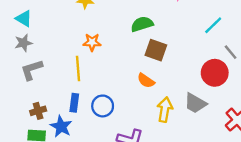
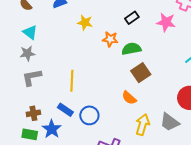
orange star: (92, 42) -> (110, 39), moved
brown square: (156, 50) -> (141, 73), turned 30
blue rectangle: (74, 103) -> (65, 110), turned -70

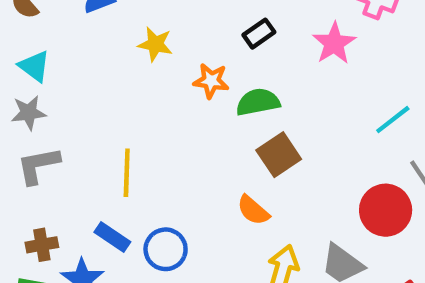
pink star: (166, 22) -> (334, 43), turned 30

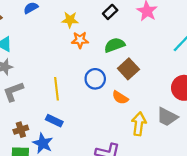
yellow star: (155, 44) -> (70, 20), moved
orange star: (211, 81) -> (80, 40), moved
blue circle: (166, 249) -> (95, 79), moved

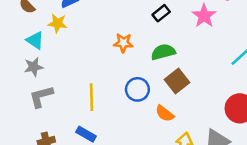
yellow star: (70, 20) -> (58, 23), moved

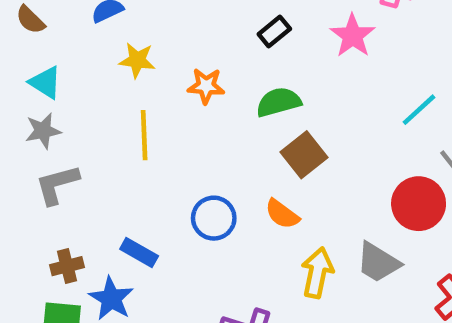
yellow star: (58, 23) -> (137, 60), moved
blue circle: (137, 89) -> (214, 218), moved
yellow line: (92, 97) -> (144, 135), moved

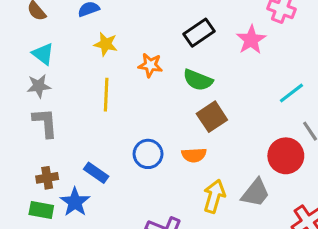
black rectangle: (274, 31) -> (199, 33), size x1.4
green semicircle: (279, 102) -> (198, 80), turned -148
gray L-shape: (57, 184) -> (45, 123), turned 96
orange semicircle: (282, 214) -> (194, 155), turned -45
gray trapezoid: (378, 262) -> (256, 193), turned -88

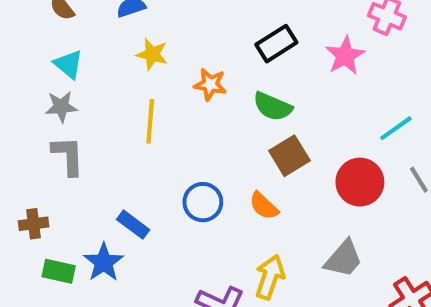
orange semicircle: (194, 155) -> (264, 206), turned 45
red circle: (286, 156) -> (360, 182), moved
brown cross: (47, 178) -> (34, 224), moved
yellow arrow: (214, 196) -> (270, 277), moved

